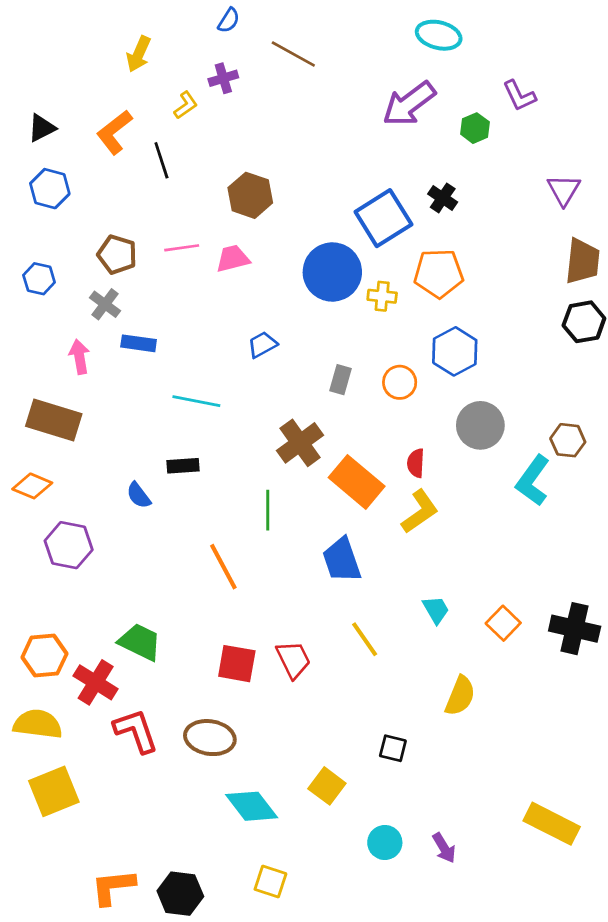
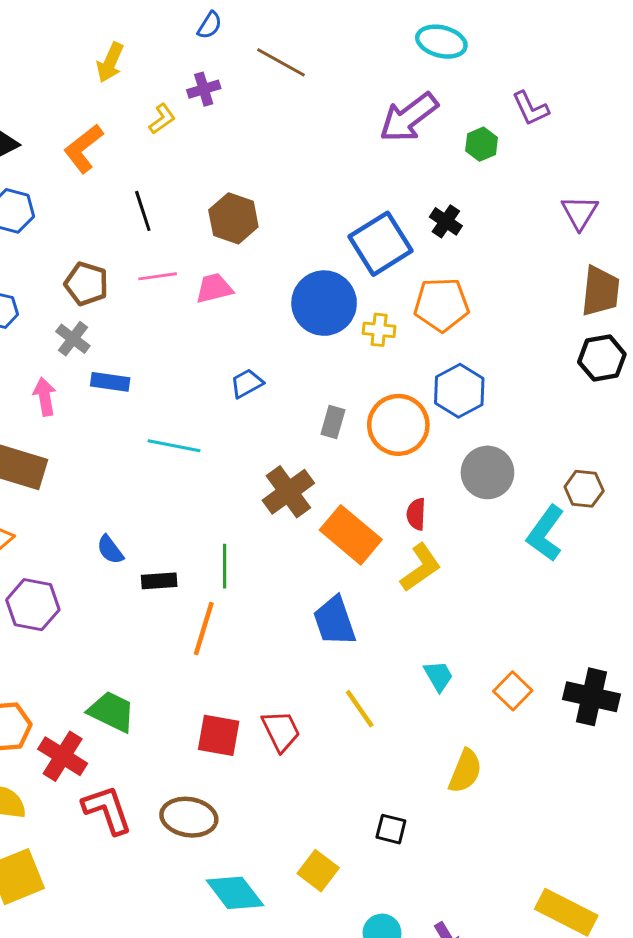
black line: (161, 160) -> (143, 211), moved
orange circle: (400, 382) -> (398, 425), size x1.6
black rectangle: (183, 466) -> (159, 581), moved
green line: (268, 510) -> (225, 566), moved
orange line: (223, 567) -> (204, 628), turned 45

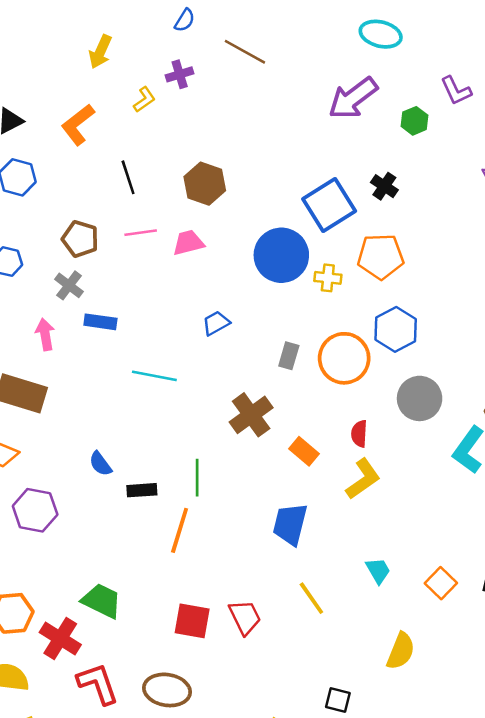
orange rectangle: (351, 535) -> (304, 451), size x0.6
blue trapezoid: (334, 621) -> (290, 524), turned 33

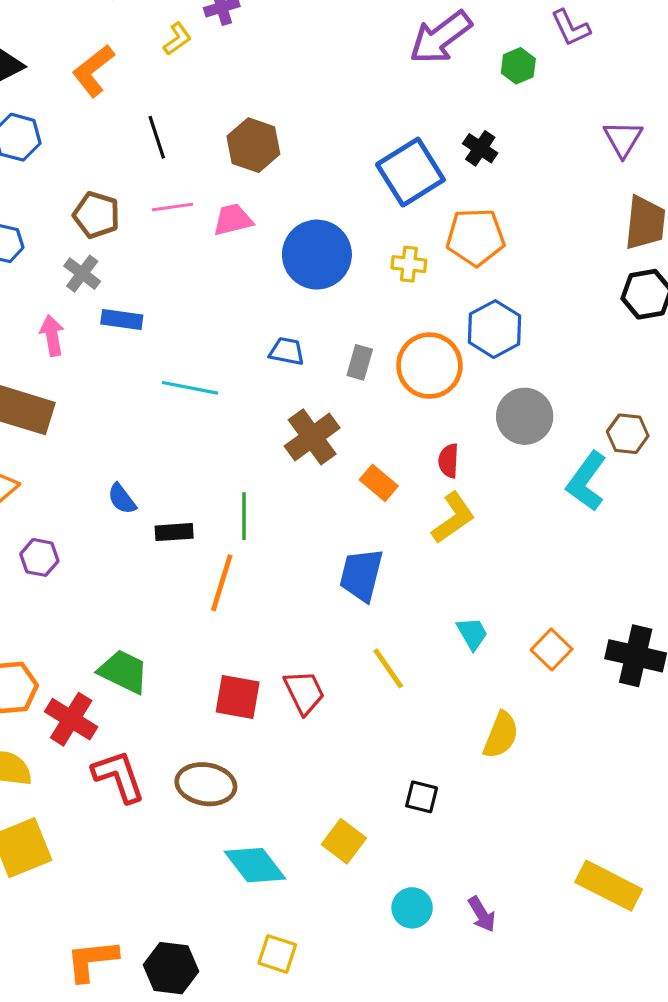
blue circle: (281, 255) -> (317, 255), moved
blue trapezoid: (216, 323) -> (287, 351), moved, turned 40
purple hexagon: (35, 510) -> (39, 557), size x0.7

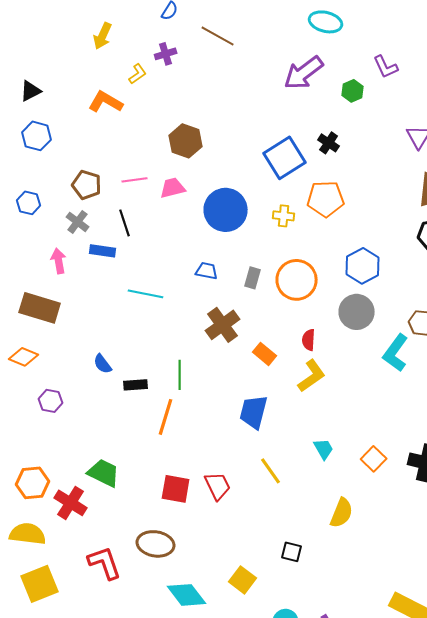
orange L-shape: (93, 71) -> (106, 102), moved, turned 68
black line: (157, 137) -> (125, 223), moved
blue hexagon: (494, 329) -> (363, 266), moved
red L-shape: (119, 776) -> (105, 563), moved

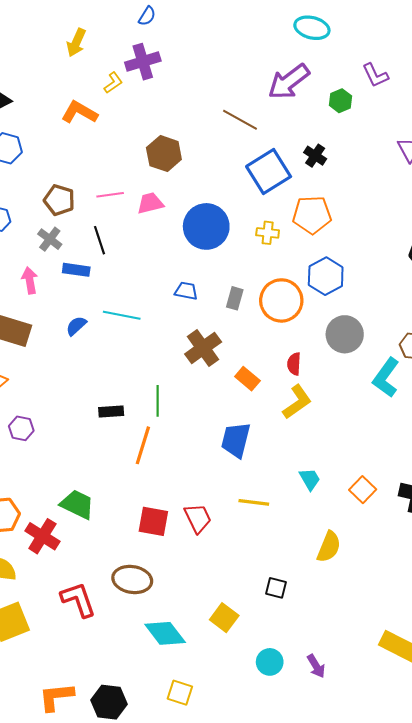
brown line: (218, 36) -> (240, 120), moved
purple cross: (166, 54) -> (143, 62), size x1.5
blue hexagon: (363, 266) -> (326, 276), moved
blue semicircle: (103, 364) -> (76, 326), moved, turned 85
yellow line: (271, 471) -> (254, 502), turned -48

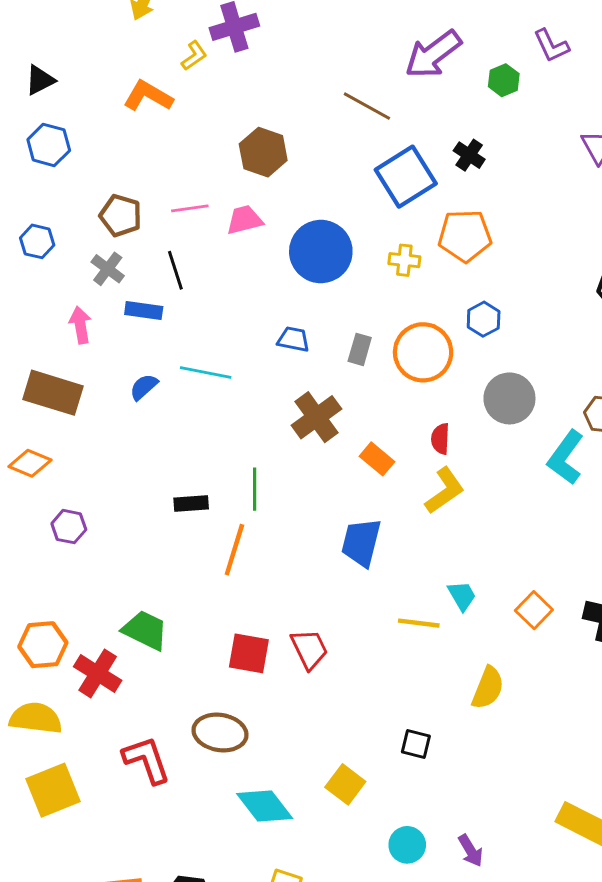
blue hexagon: (326, 276) -> (484, 319), size x0.7
yellow line: (254, 502) -> (419, 623), moved

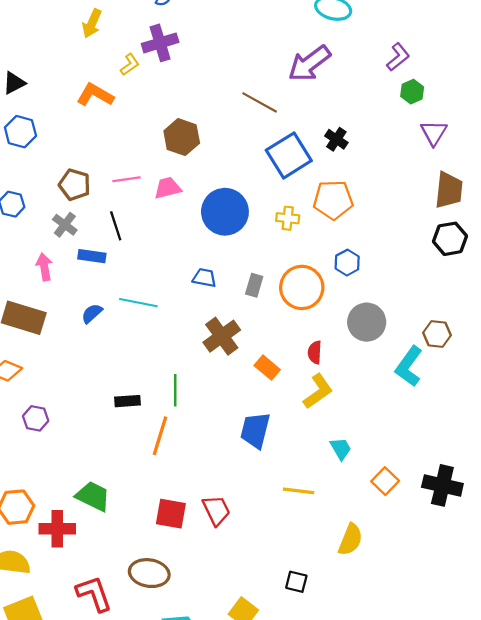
purple L-shape: (551, 46) -> (398, 57), turned -104
green hexagon: (504, 80) -> (412, 92), moved
cyan trapezoid: (462, 596) -> (341, 449), moved
red cross: (98, 673) -> (57, 529), turned -32

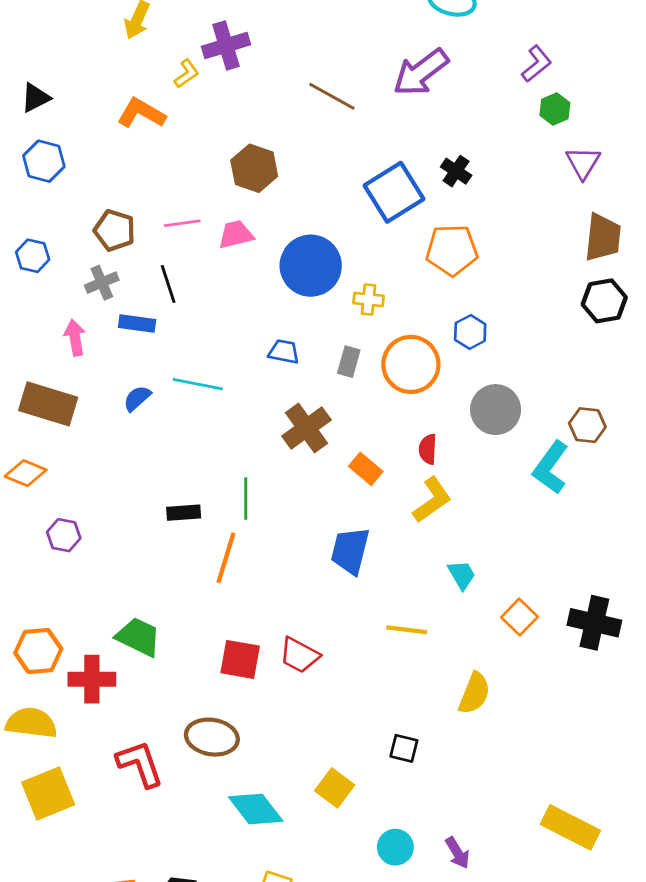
brown line: (260, 102) -> (332, 96), moved
yellow cross: (288, 218) -> (369, 300), moved
gray cross: (65, 225) -> (102, 283), turned 30
red trapezoid: (216, 510) -> (299, 655), turned 144

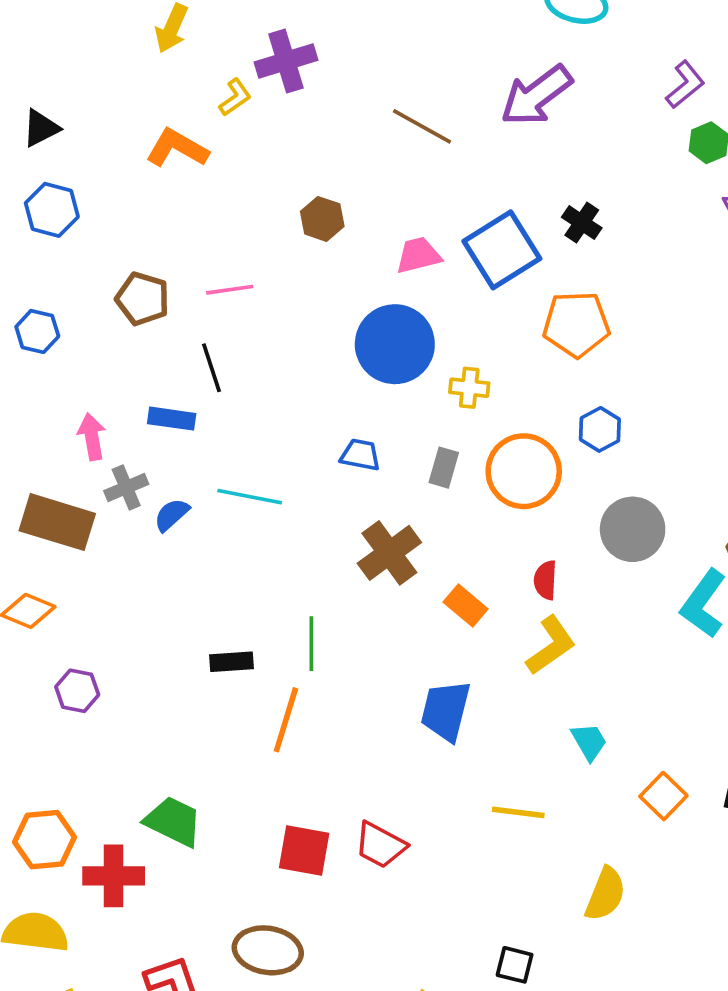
brown hexagon: (254, 168) -> (322, 219), size x0.7
pink trapezoid: (236, 235) -> (418, 255), moved
gray cross: (102, 283) -> (126, 488), moved

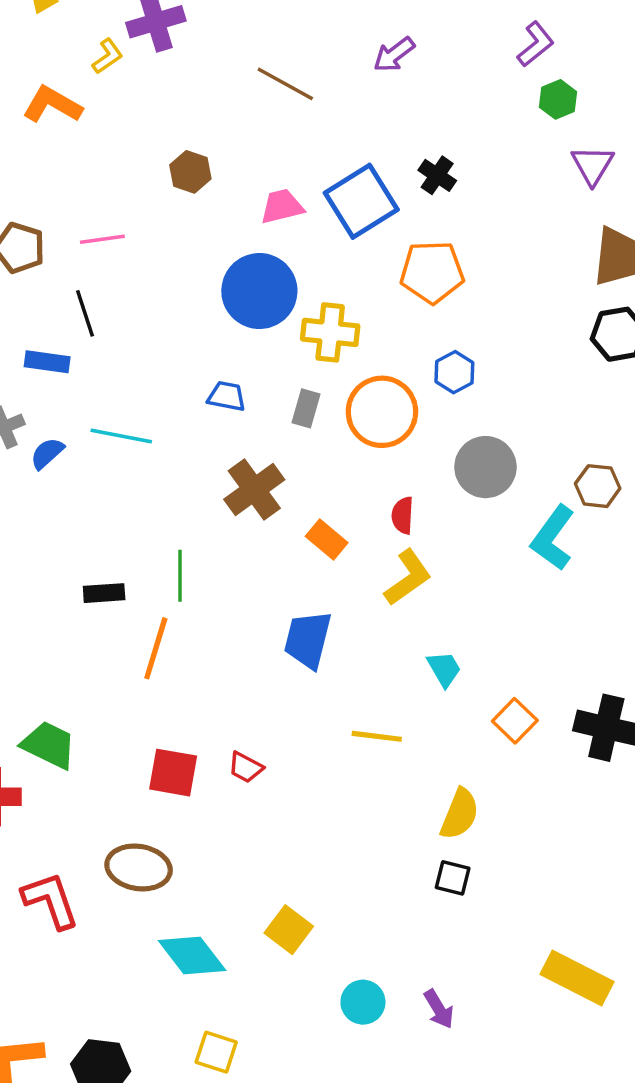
purple arrow: (536, 96) -> (394, 55), size x0.6
yellow cross: (469, 388) -> (330, 332), size x1.5
red trapezoid: (380, 845) -> (246, 767), size x0.7
black square: (515, 965) -> (453, 878), moved

